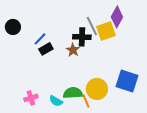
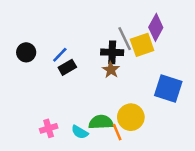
black circle: (13, 27) -> (26, 52), moved
brown star: (73, 50) -> (111, 70), moved
blue square: (127, 81) -> (168, 88), moved

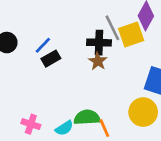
yellow circle: (131, 117) -> (143, 112), moved
pink cross: (49, 128) -> (31, 124), turned 35
cyan semicircle: (80, 132) -> (64, 128), turned -63

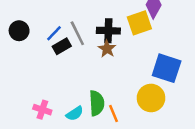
gray line: (112, 28) -> (77, 33), moved
green semicircle: (87, 117) -> (97, 103), turned 90

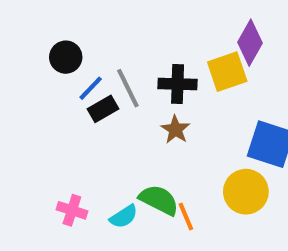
black circle: (19, 31) -> (66, 57), moved
brown star: (107, 49) -> (175, 130), moved
green semicircle: (97, 103) -> (159, 200), turned -60

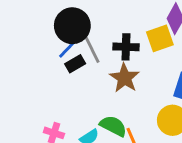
black circle: (66, 57) -> (72, 26), moved, size x1.6
brown star: (175, 130) -> (125, 78), size x1.5

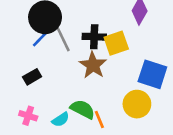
yellow square: (160, 38) -> (116, 43), moved
black rectangle: (75, 64) -> (32, 77), moved

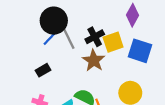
black cross: (94, 37) -> (95, 37), turned -30
blue square: (152, 74) -> (140, 51), moved

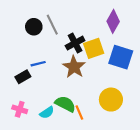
black circle: (54, 21) -> (34, 27), size x0.6
blue line: (49, 39) -> (38, 64), moved, turned 32
gray line: (69, 39) -> (52, 25), moved

